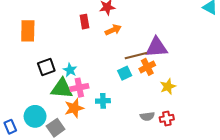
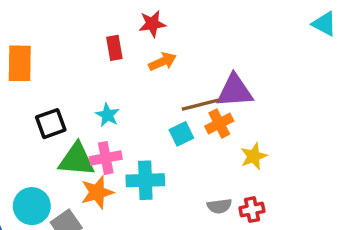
cyan star: (70, 70) -> (107, 115), moved
cyan cross: (103, 101) -> (145, 180), size x1.5

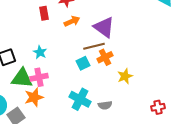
purple triangle: (235, 91) -> (104, 27), moved, turned 40
cyan cross: (145, 180) -> (80, 99), moved, turned 30
red cross: (252, 210) -> (158, 107), moved

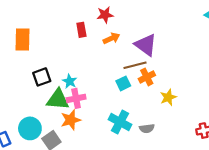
cyan star: (40, 52) -> (70, 81), moved

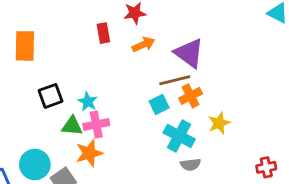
green triangle: (58, 99) -> (72, 126), size x0.7
cyan cross: (120, 122) -> (179, 136), moved

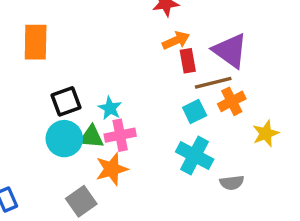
red rectangle: (103, 33) -> (188, 61), moved
cyan cross: (179, 136) -> (195, 156), moved
cyan circle: (35, 165) -> (64, 139), moved

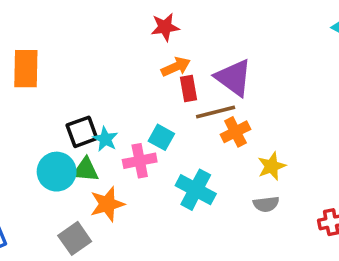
black square: (66, 101) -> (82, 132), moved
cyan square: (195, 112) -> (161, 137), moved, turned -35
pink cross: (120, 135) -> (140, 161), moved
gray semicircle: (232, 183) -> (266, 204), moved

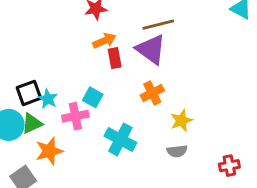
brown line: (216, 112) -> (158, 25), moved
green triangle: (86, 170) -> (32, 123), turned -30

